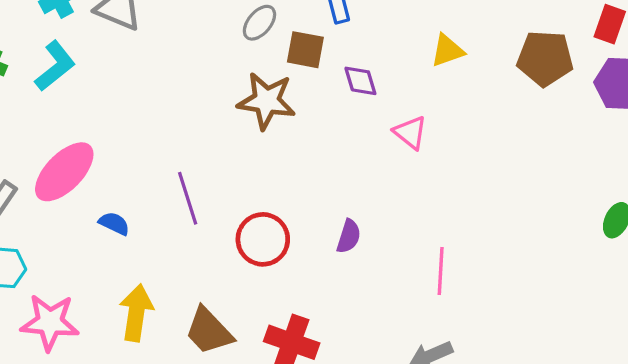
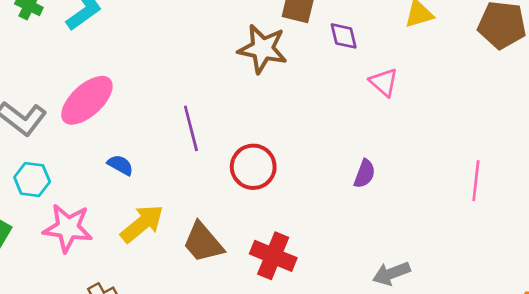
blue semicircle: (114, 223) -> (120, 165), moved
purple semicircle: (349, 236) -> (365, 174), moved
pink line: (441, 271) -> (476, 181), moved
yellow arrow: (136, 313) -> (142, 224), turned 39

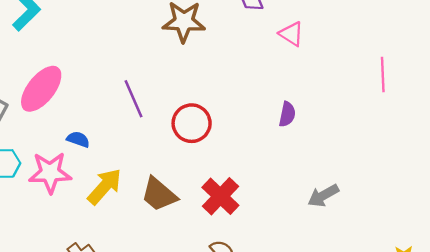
pink line: (476, 181) -> (383, 75), moved
pink star: (68, 228) -> (50, 173), moved
red cross: (273, 256) -> (220, 196), turned 30

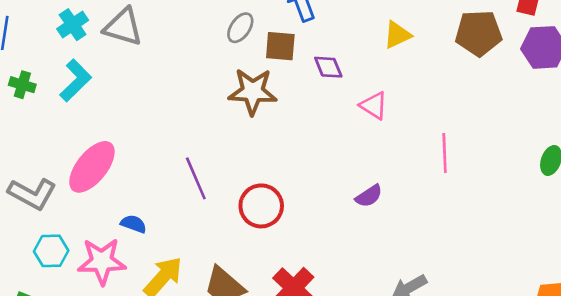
pink line: (383, 75) -> (445, 153), moved
purple semicircle: (287, 114) -> (369, 196), turned 45

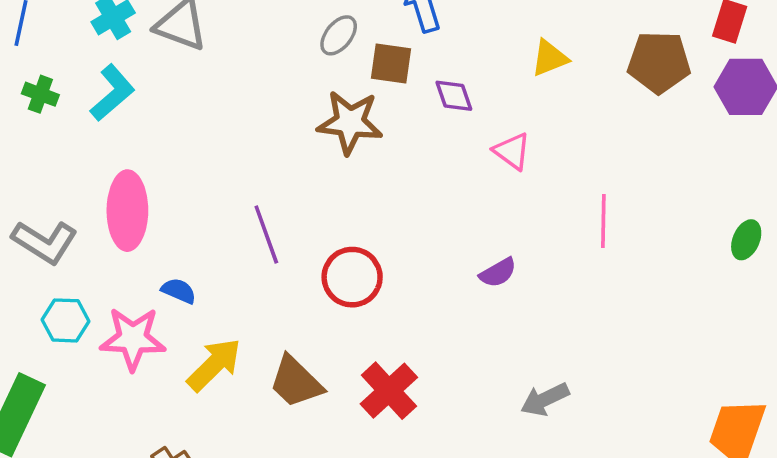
pink ellipse: (92, 167) -> (127, 211), turned -42

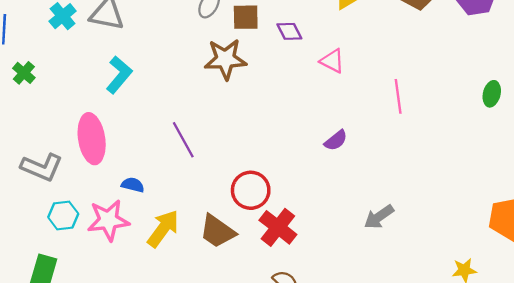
cyan L-shape: (112, 93) -> (119, 75), moved
green cross: (40, 94) -> (24, 73), turned 30
red circle: (352, 277) -> (251, 190), moved

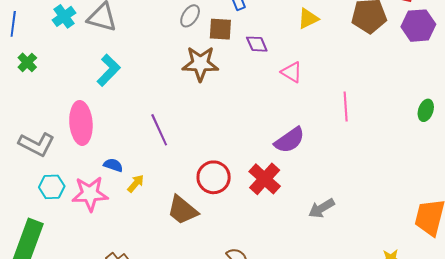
purple semicircle: (336, 140) -> (290, 140), size x1.5
red cross: (278, 227) -> (265, 179), moved
yellow arrow: (163, 229) -> (136, 183), moved, size x0.6

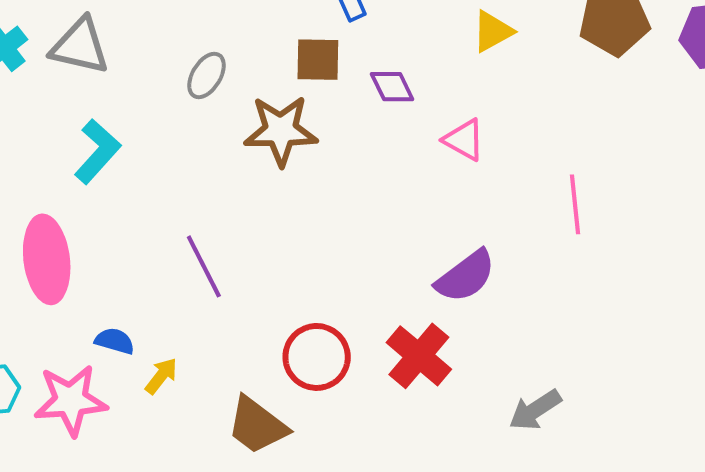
gray ellipse: (190, 16) -> (207, 75), moved

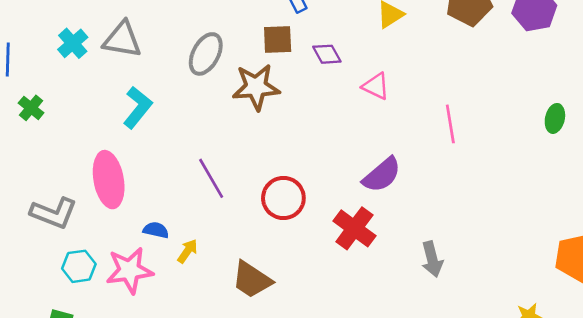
gray ellipse: (207, 75) -> (206, 54), size x1.4
red circle: (317, 357) -> (283, 198), moved
gray arrow: (535, 410) -> (432, 259), turned -68

